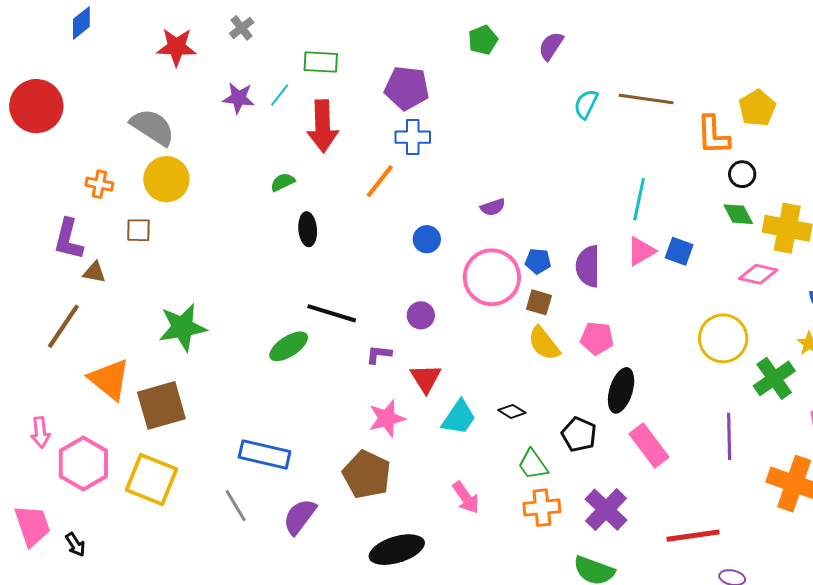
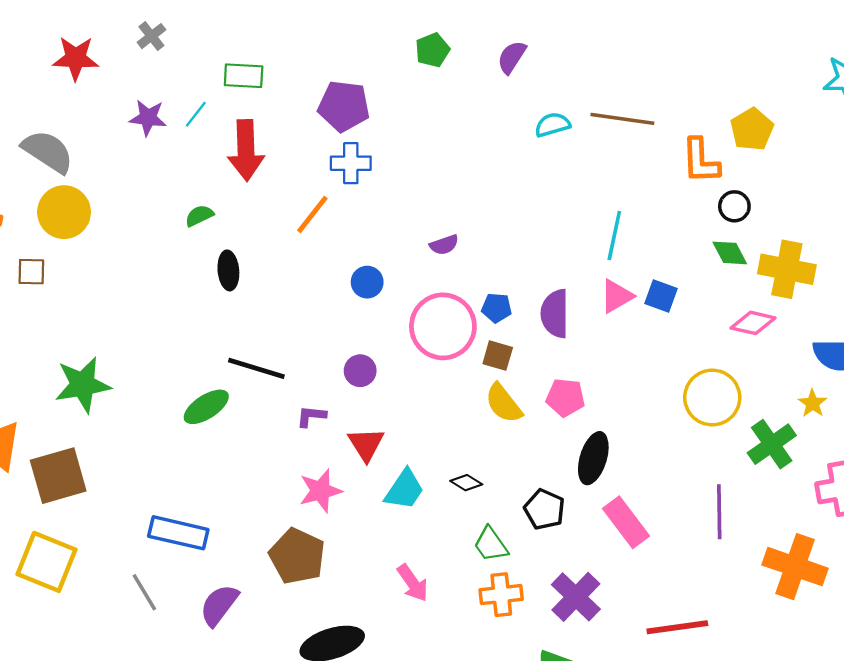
cyan semicircle: (586, 104) -> (553, 125), turned 48

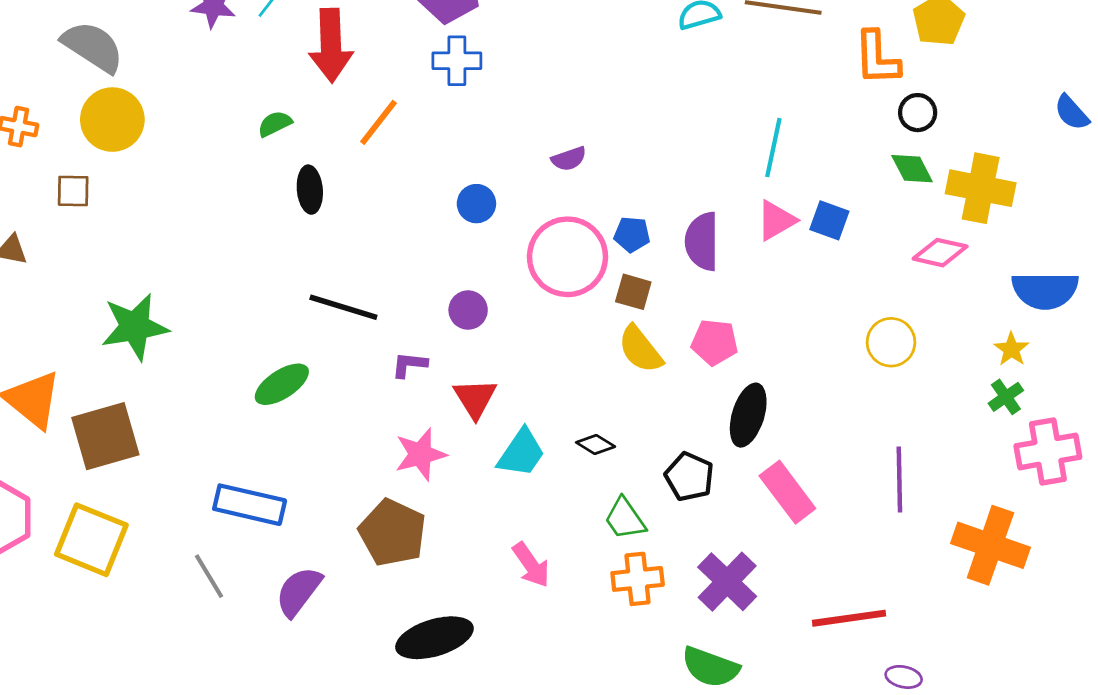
orange line: (312, 214) -> (378, 122), moved
yellow circle: (712, 398) -> (891, 342), size x0.7
green ellipse: (206, 407) -> (282, 384), moved
green cross: (772, 444) -> (1006, 397), moved, size x0.6

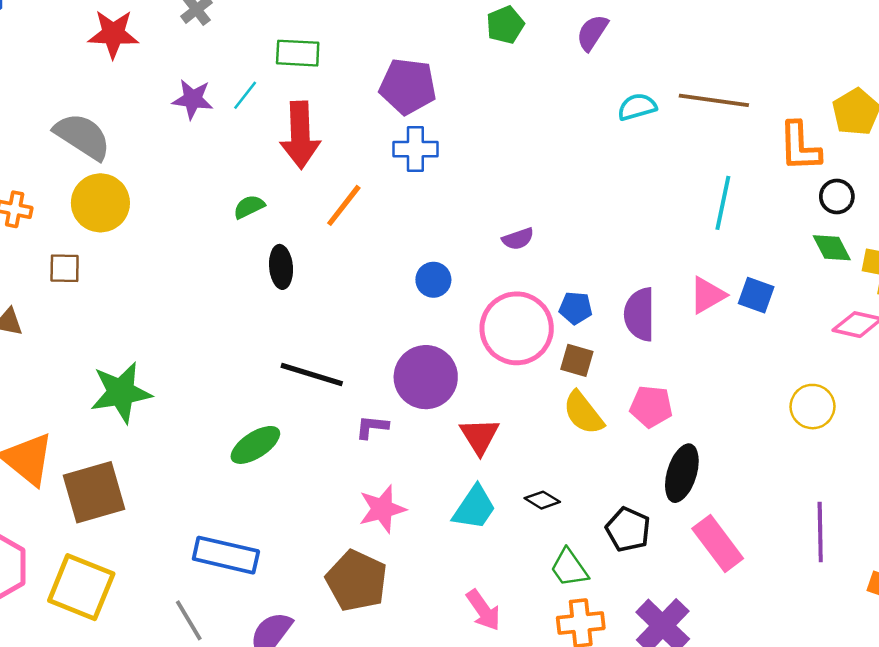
cyan line: (773, 148) -> (723, 203), moved
purple circle: (468, 310) -> (426, 377), size x1.8
red triangle: (475, 398) -> (480, 436), moved

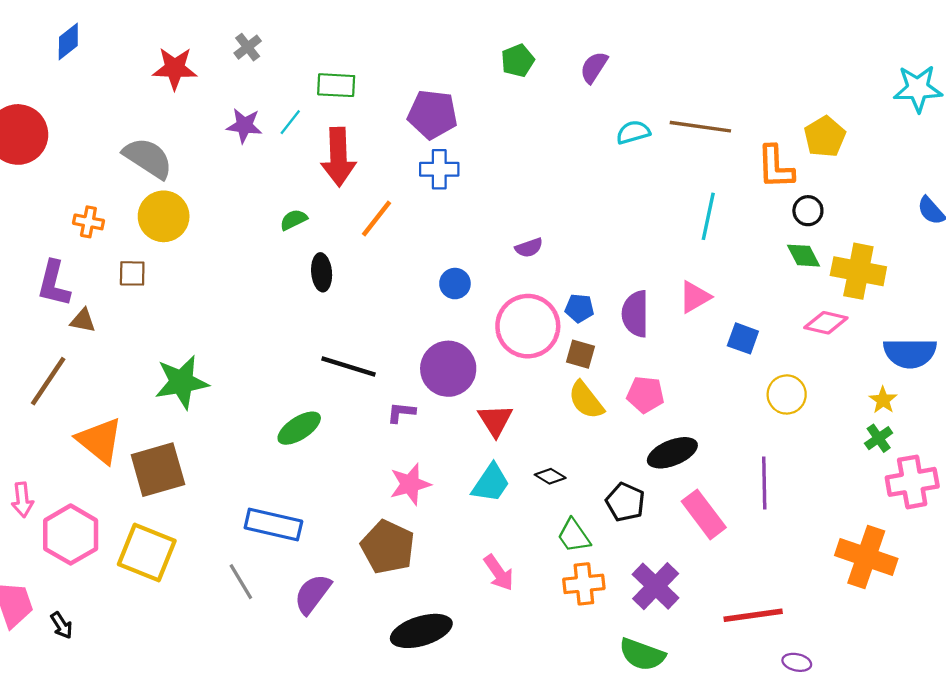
blue square: (756, 295) -> (743, 338), moved
black ellipse: (682, 473) -> (672, 453), turned 51
purple line: (820, 532) -> (764, 483), moved

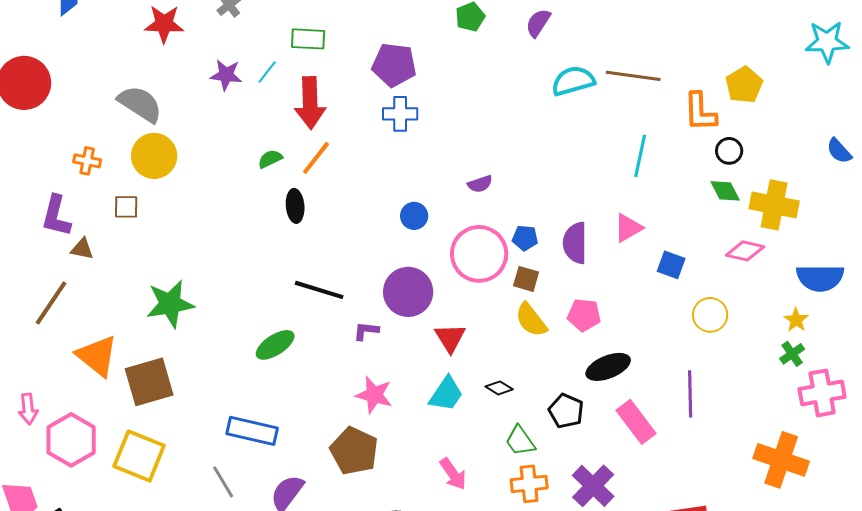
cyan semicircle: (633, 132) -> (573, 81), size x1.4
orange line: (376, 219) -> (316, 158), moved
pink star: (410, 484) -> (374, 395), turned 30

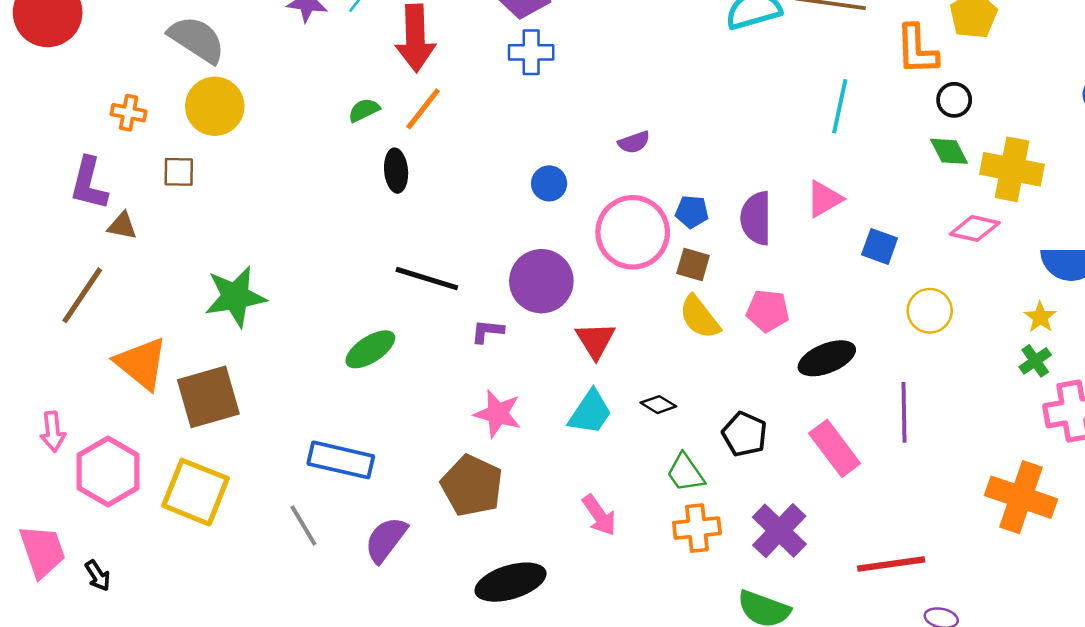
black ellipse: (608, 367) -> (827, 358), moved

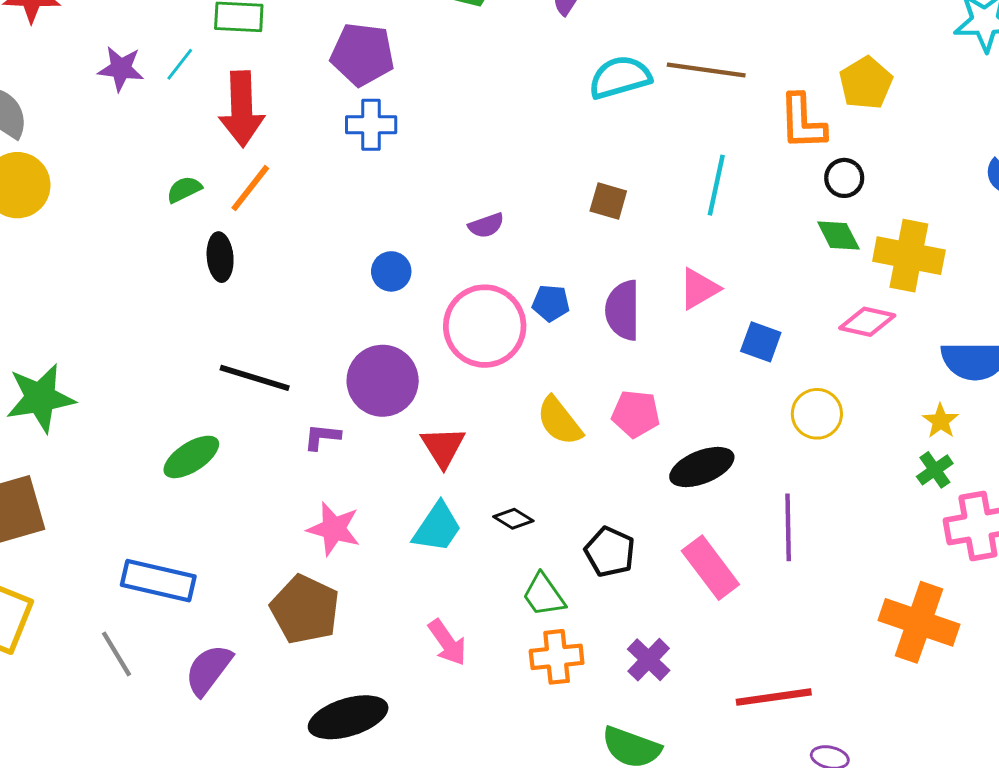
brown square: (693, 264) -> (608, 201), moved
purple cross: (779, 531) -> (649, 660), size x0.7

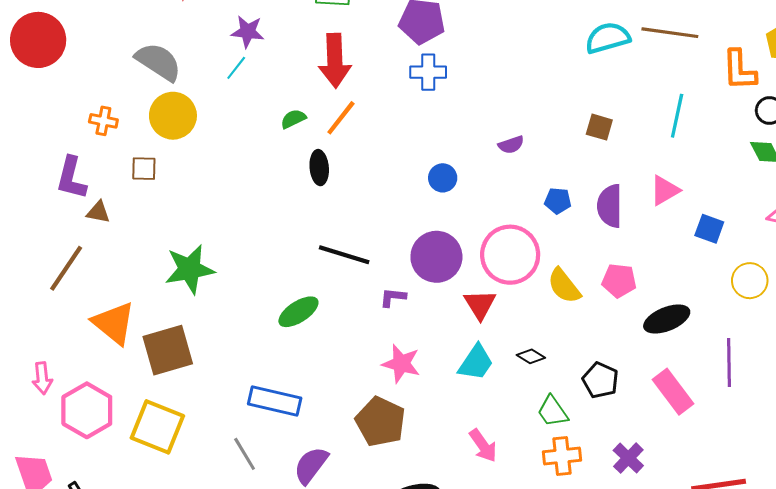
cyan line: (180, 64) -> (236, 68), moved
pink circle: (485, 326) -> (510, 255), moved

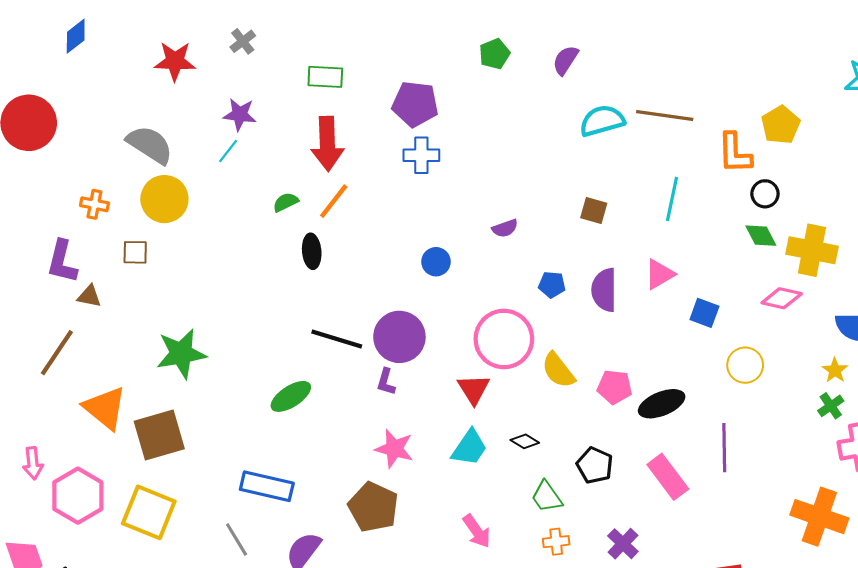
purple circle: (436, 257) -> (399, 337), moved
pink pentagon: (619, 281) -> (615, 387), moved
purple L-shape: (393, 297) -> (386, 382), turned -80
orange cross: (562, 456) -> (556, 542), size x0.7

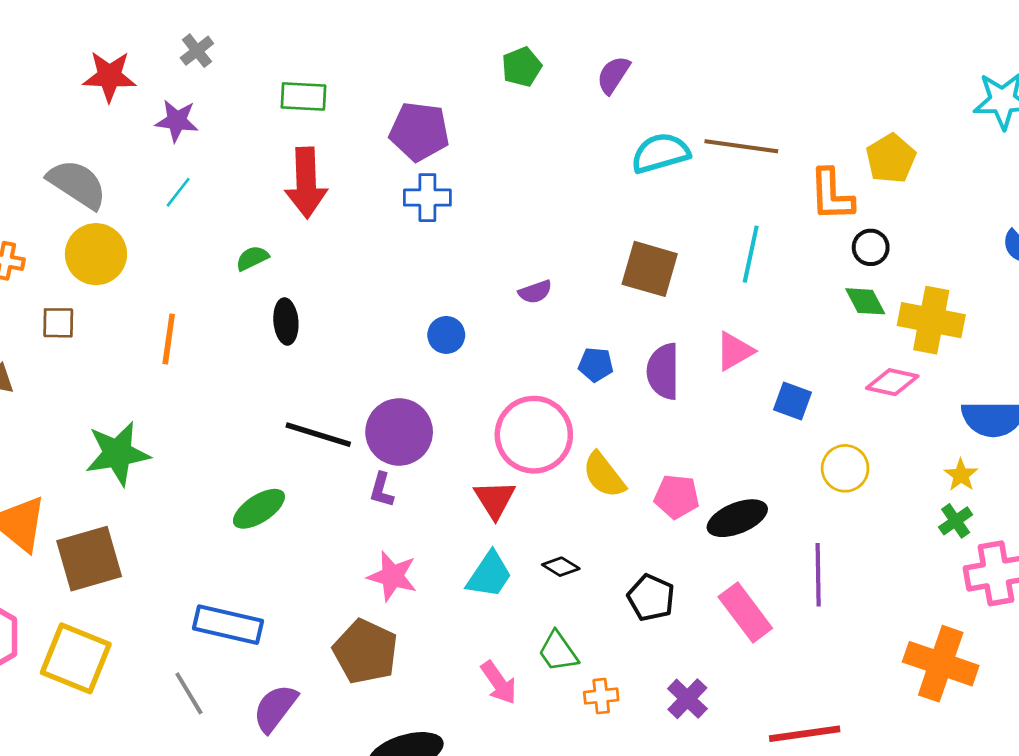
purple star: (240, 114) -> (177, 121), moved
orange line: (334, 201) -> (169, 339), moved, turned -30
brown square: (594, 211) -> (650, 269), size x1.6
green trapezoid: (547, 497) -> (558, 652), moved

